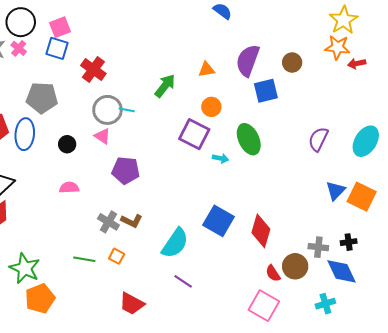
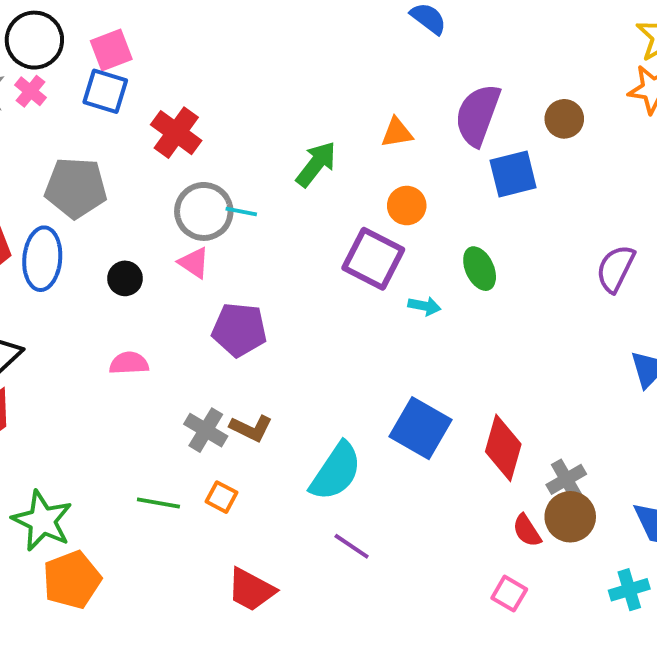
green ellipse: (249, 139) -> (480, 269), size x0.7
gray cross: (318, 247) -> (566, 479), moved, turned -36
pink square: (264, 306) -> (509, 594), size x0.6

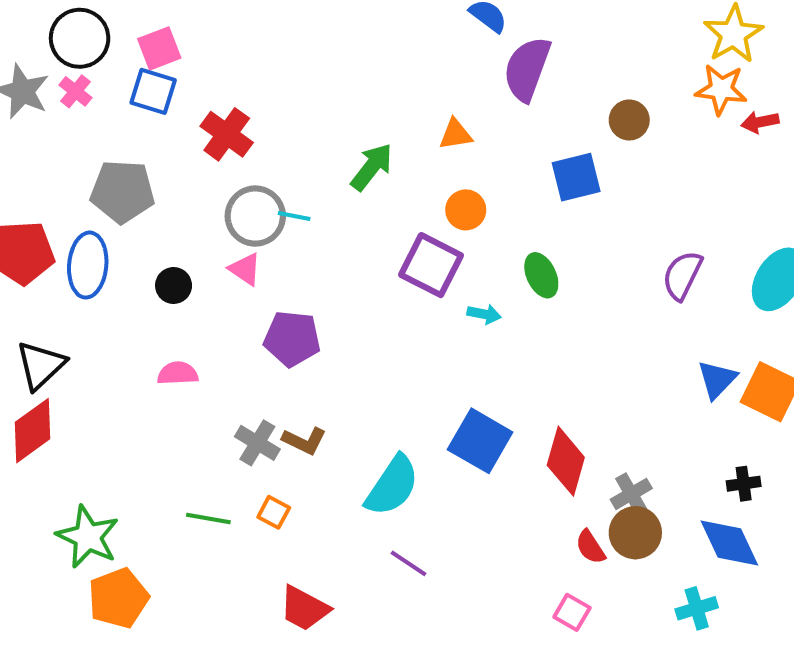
purple semicircle: (478, 115) -> (527, 69), moved

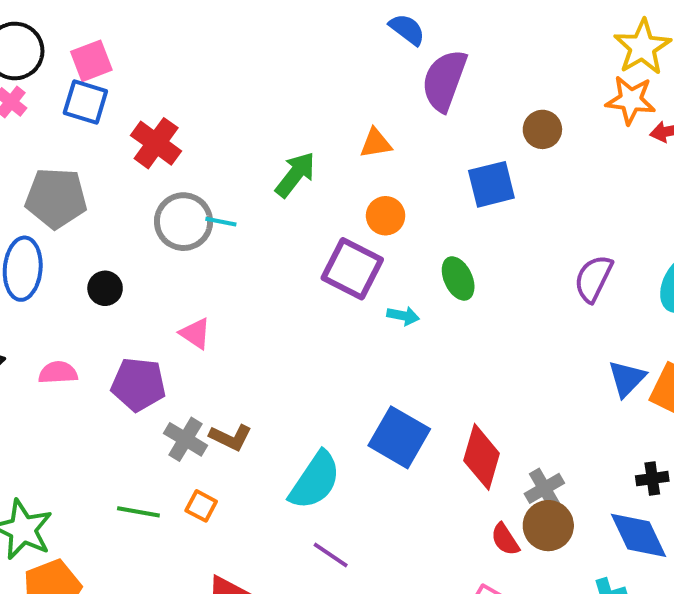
pink triangle: (245, 269) -> (195, 333), moved
purple pentagon: (292, 339) -> (138, 384), moved
pink semicircle: (178, 373) -> (58, 373), moved

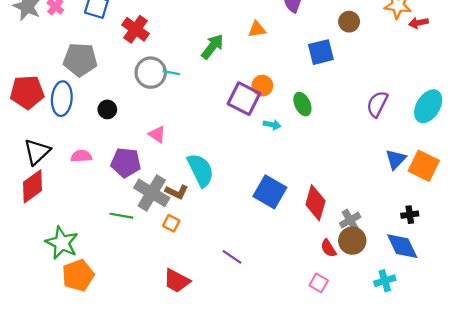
orange circle: (386, 216) -> (262, 86), moved
gray cross: (185, 439) -> (152, 193), size x1.5
cyan semicircle: (315, 480) -> (201, 170), moved, turned -60
orange square: (201, 506) -> (171, 223), moved
green line: (138, 512) -> (121, 216), moved

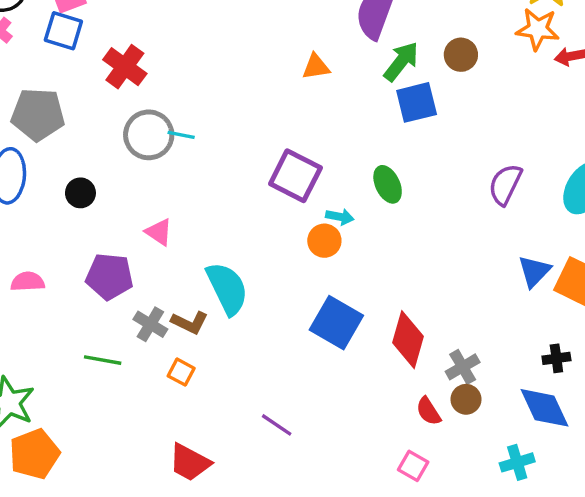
green arrow: (212, 47) -> (401, 62), moved
orange circle: (262, 86) -> (324, 241), moved
pink semicircle: (81, 156) -> (28, 282), moved
gray cross: (152, 193) -> (150, 324), size x0.6
brown circle: (352, 241) -> (466, 399), size x0.7

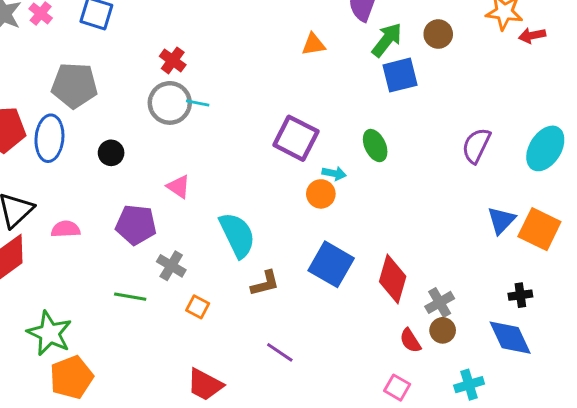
red cross: (125, 67) -> (173, 60), moved, size x0.7
brown L-shape: (190, 323) -> (265, 283), moved, turned -40
cyan cross: (517, 462) -> (469, 385), moved

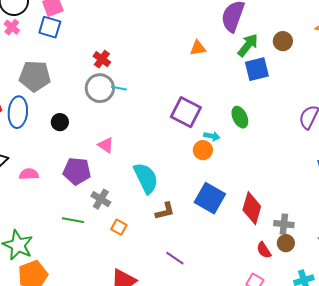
gray cross: (440, 302) -> (284, 224), turned 36

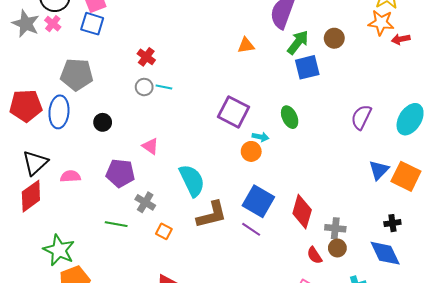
gray circle: (100, 88) -> (144, 87), size x0.6
brown L-shape: (165, 211) -> (212, 215), size x1.5
purple line: (175, 258) -> (251, 229), moved

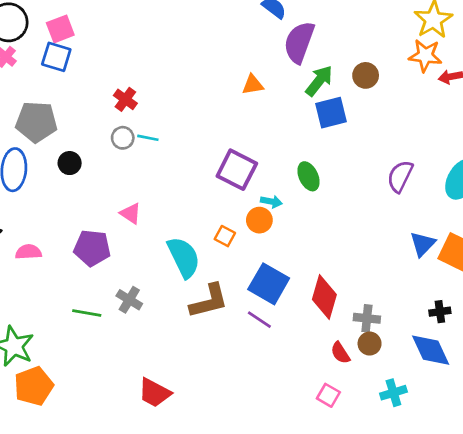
black circle: (103, 122) -> (70, 163), moved
gray cross: (145, 202) -> (129, 300), moved
orange square: (164, 231) -> (225, 236), moved

